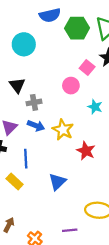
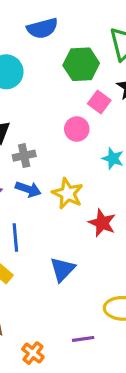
green hexagon: (77, 28) -> (81, 64), moved

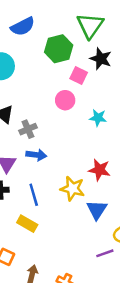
yellow star: (68, 193) -> (72, 189), moved
blue triangle: (62, 269) -> (97, 210), moved
purple line: (83, 339) -> (105, 253), moved

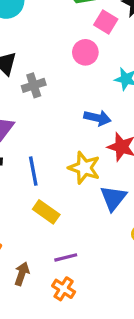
blue arrow: (36, 155) -> (97, 118), moved
yellow rectangle: (27, 224) -> (46, 212), moved
purple line: (105, 253) -> (66, 257), moved

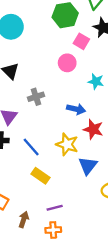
gray cross: (34, 85) -> (36, 97), moved
blue line: (33, 171) -> (31, 147), turned -30
orange cross: (64, 289) -> (53, 230), turned -35

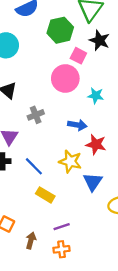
pink circle: (67, 63) -> (65, 79), size x1.5

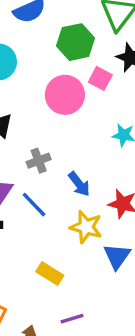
pink circle: (65, 79) -> (65, 95), moved
blue arrow: (77, 125) -> (79, 184), moved, turned 42
blue line: (34, 166) -> (34, 205), moved

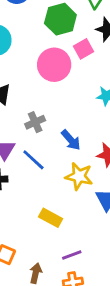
pink square: (100, 78) -> (83, 49), turned 36

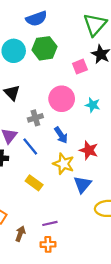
green hexagon: (60, 19) -> (44, 48), moved
pink circle: (54, 65) -> (62, 99), moved
yellow rectangle: (51, 218) -> (34, 183), moved

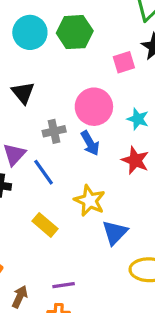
blue arrow: (61, 135) -> (90, 143), moved
red star: (89, 150) -> (135, 160), moved

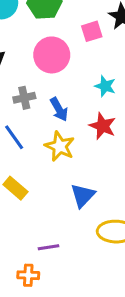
pink circle: (94, 107) -> (52, 55), moved
yellow star: (90, 201) -> (60, 146), moved
purple line: (64, 285) -> (49, 247), moved

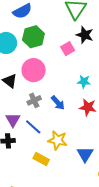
pink circle: (52, 55) -> (34, 70), moved
yellow star: (60, 146) -> (58, 140), moved

